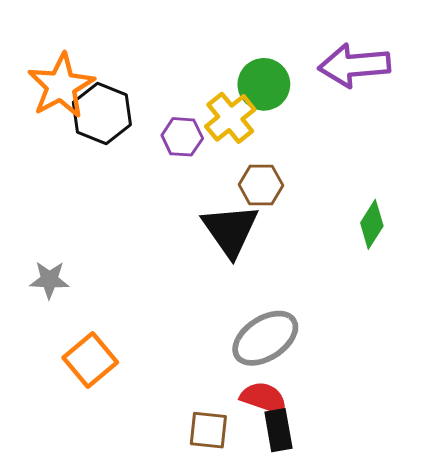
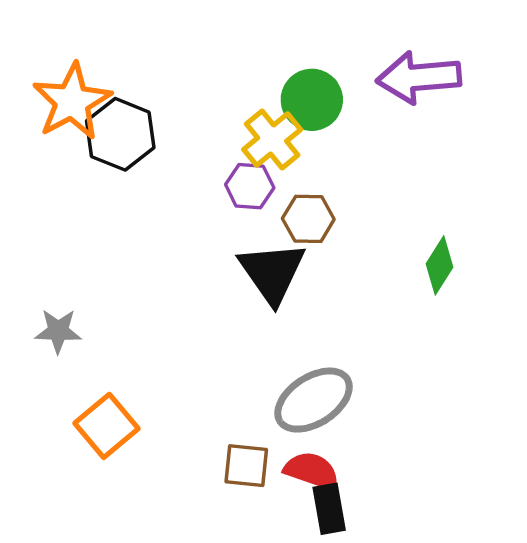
purple hexagon: (182, 137) -> (250, 186), moved
brown square: (208, 430) -> (246, 466), moved

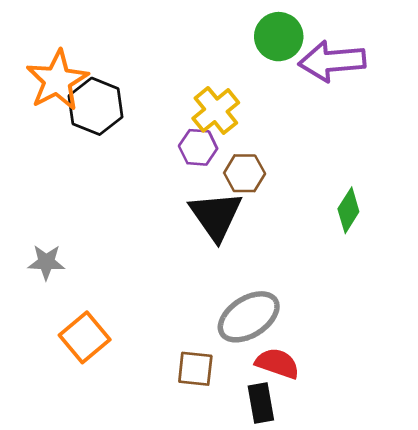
green circle: (312, 100) -> (279, 37), moved
red semicircle: (312, 471) -> (277, 363), moved

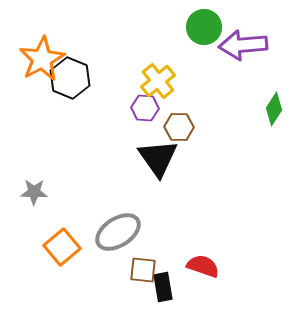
green diamond: (348, 210) -> (274, 109), moved
gray ellipse: (249, 317) -> (118, 232), moved
black rectangle: (261, 403) -> (163, 287), moved

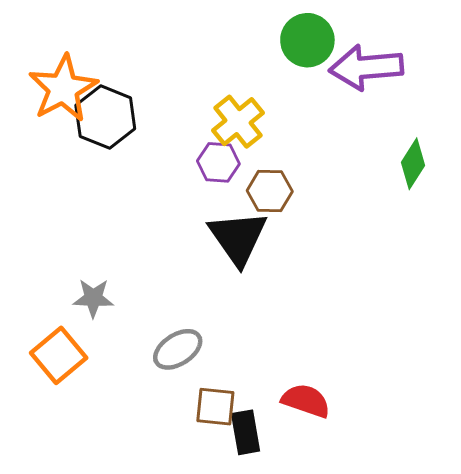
gray star: (34, 192) -> (93, 298), moved
gray ellipse: (118, 232) -> (178, 349), size x0.7
orange square: (62, 247) -> (59, 355), moved

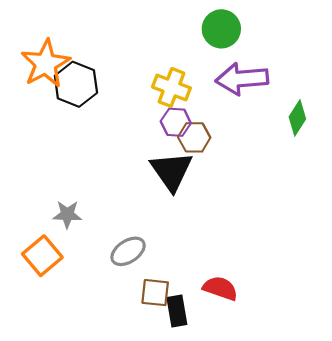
purple arrow: (366, 67) -> (242, 79), moved
yellow cross: (238, 122) -> (171, 87), turned -30
purple hexagon: (218, 162) -> (176, 122), moved

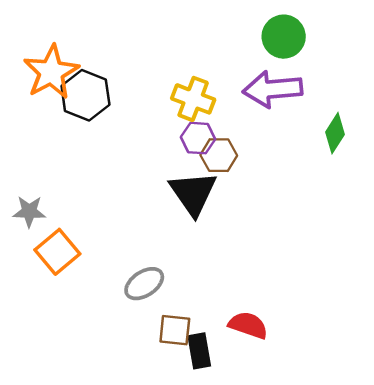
green circle: (221, 29) -> (284, 37), moved
gray star: (67, 214) -> (29, 211), moved
orange square: (42, 256) -> (57, 252), moved

